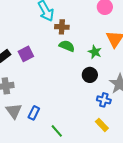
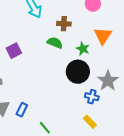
brown cross: (62, 27) -> (64, 24), moved
black circle: (90, 75) -> (78, 72), size x1.5

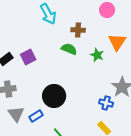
black circle: (78, 72) -> (54, 96), moved
blue rectangle: (22, 110) -> (36, 116), turned 32

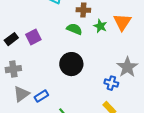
green star: (97, 55) -> (100, 26), moved
black circle: (54, 96) -> (71, 64), moved
gray triangle: (16, 114) -> (21, 94), turned 30

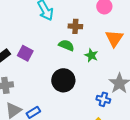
green star: (100, 26) -> (91, 55), moved
purple square: (33, 37) -> (25, 53), turned -35

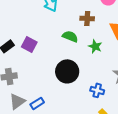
brown cross: (75, 26) -> (87, 18), moved
blue cross: (103, 99) -> (97, 90), moved

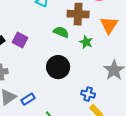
brown cross: (87, 18) -> (78, 14), size x1.5
blue cross: (97, 90) -> (88, 94), moved

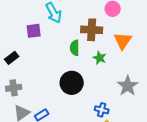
green semicircle: (61, 32) -> (75, 48), turned -112
purple square: (20, 40) -> (34, 31), moved, turned -35

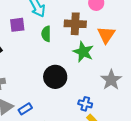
green semicircle: (75, 48) -> (46, 34), moved
green star: (100, 58) -> (83, 52), size x1.5

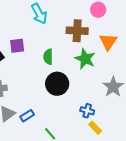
purple square: (17, 25) -> (17, 46), moved
green semicircle: (46, 34) -> (48, 57), moved

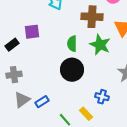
green semicircle: (48, 57) -> (72, 44), moved
yellow rectangle: (95, 128) -> (86, 114), moved

